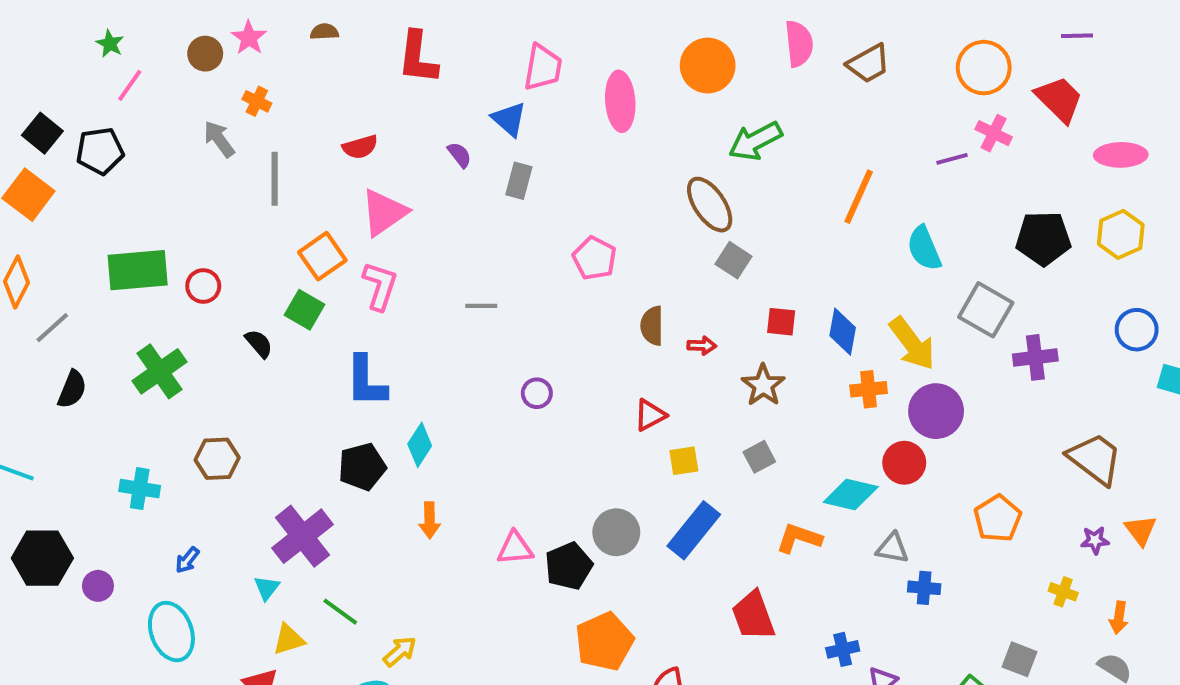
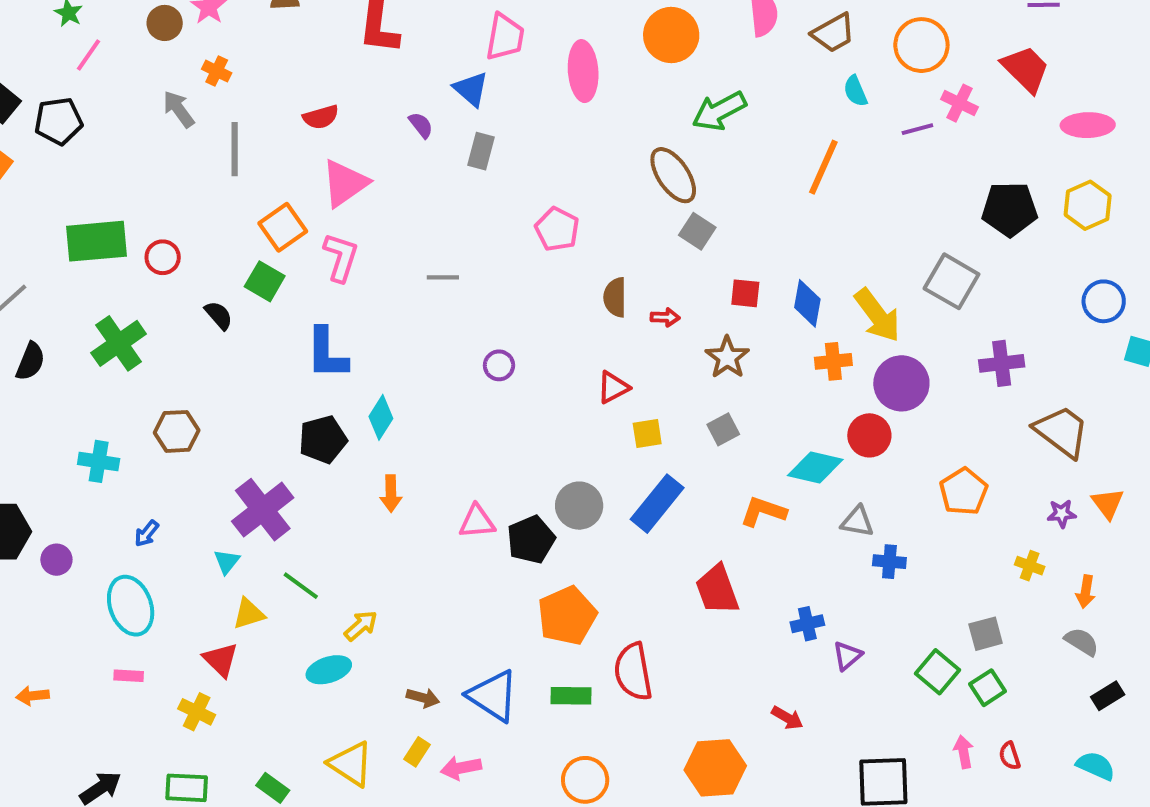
orange circle: (984, 68) -> (921, 45), moved
cyan semicircle: (924, 248) -> (855, 91), moved, size x0.7
purple cross: (1035, 357) -> (1002, 363), moved
gray square: (1019, 659) -> (986, 634), turned -36

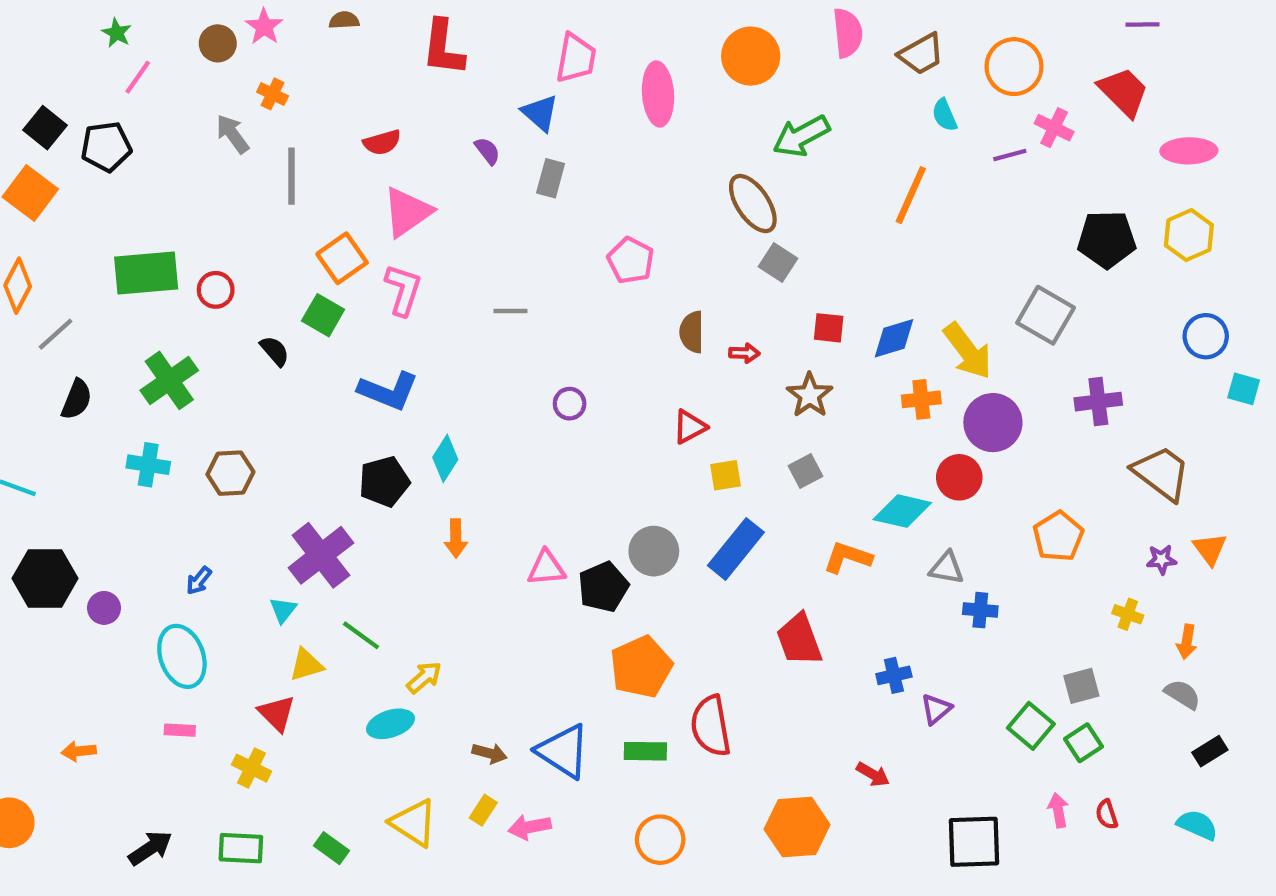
blue diamond: (807, 303) -> (894, 338), turned 63
blue L-shape: (327, 353) -> (388, 391), turned -68
cyan cross: (99, 461) -> (148, 465), moved

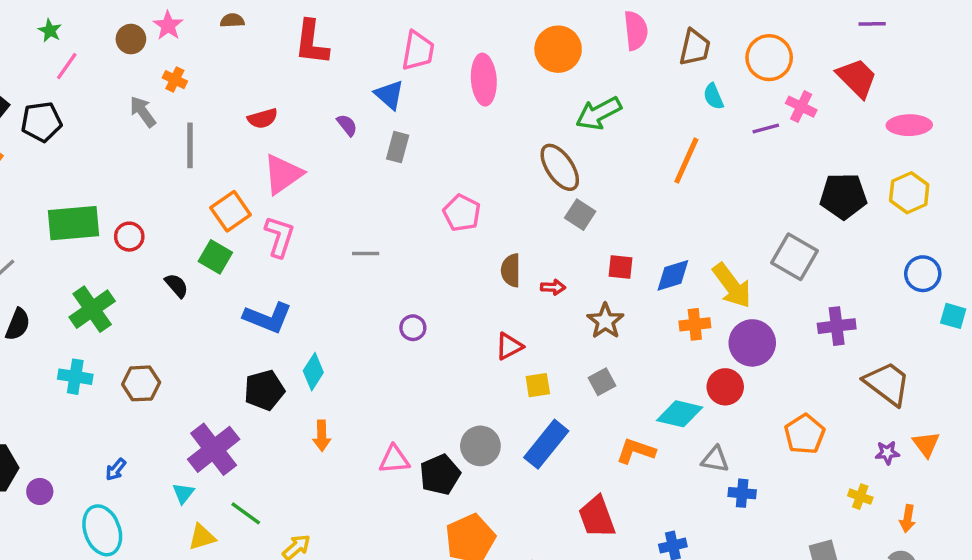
brown trapezoid: (921, 54) -> (695, 47), turned -48

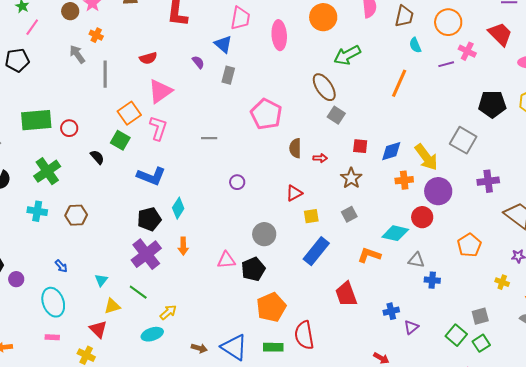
pink pentagon: (462, 213) -> (266, 114), size x1.4
gray circle: (480, 446) -> (264, 234), moved
purple cross: (214, 449) -> (146, 254), moved
blue arrow: (116, 470) -> (61, 266), turned -80

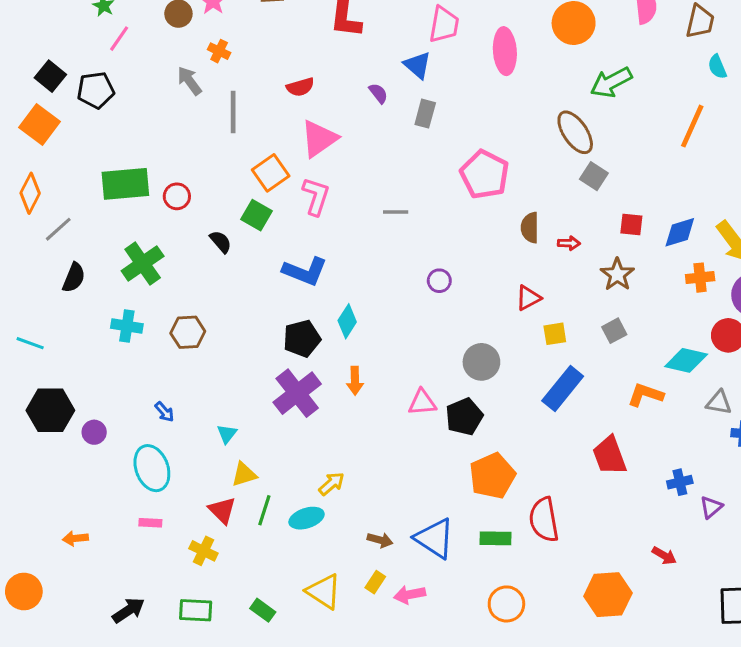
green line: (138, 292) -> (264, 510), moved, turned 72

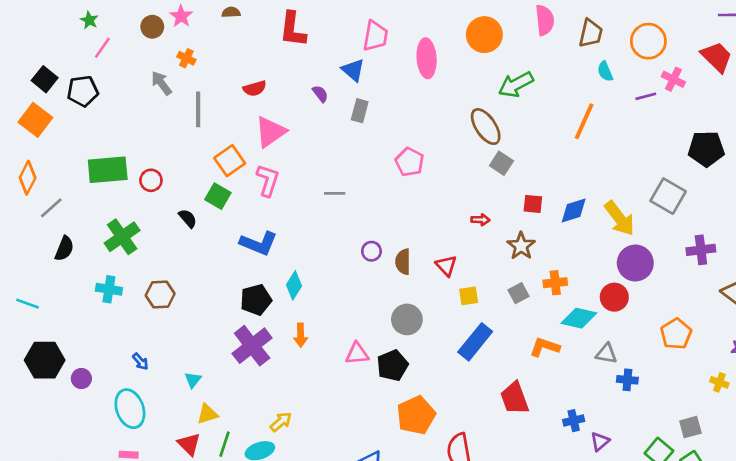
pink pentagon: (485, 174) -> (410, 162), size x0.7
brown semicircle: (530, 228) -> (403, 262), moved
orange cross: (700, 278) -> (555, 283), moved
red triangle: (528, 298) -> (446, 266), turned -45

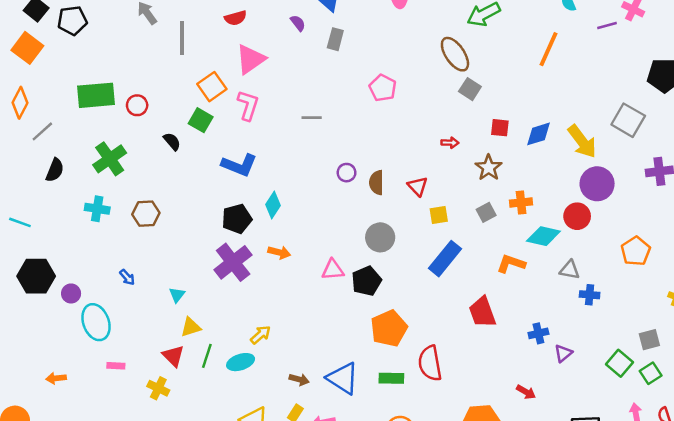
orange arrow: (301, 335) -> (279, 252), turned -75
cyan ellipse: (130, 409) -> (96, 322), moved

